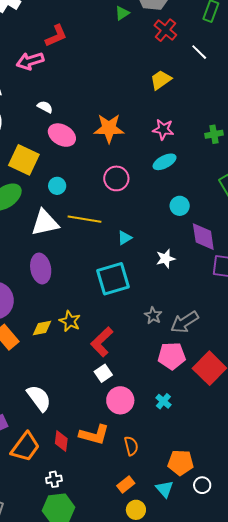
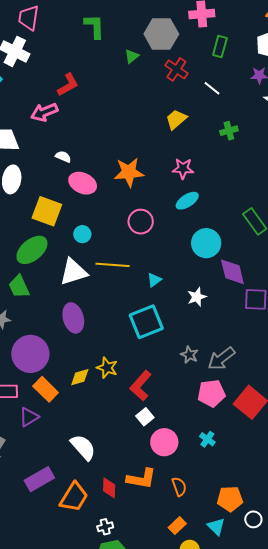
green cross: (214, 134) -> (229, 131), moved
cyan circle: (180, 206) -> (206, 243), size x1.5

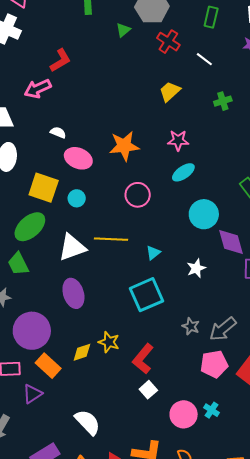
cyan circle: (82, 234) -> (77, 198), moved
pink circle: (164, 442) -> (184, 414), moved

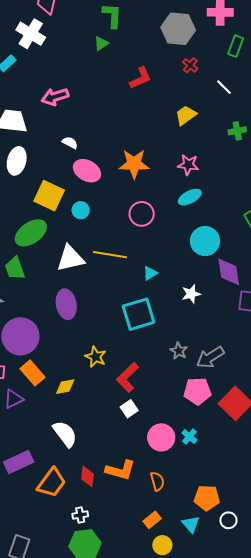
green triangle: (123, 30) -> (101, 43), moved
red cross: (168, 42) -> (190, 65), size x0.7
red L-shape: (60, 60) -> (141, 78), moved
yellow diamond: (82, 352) -> (65, 387), moved

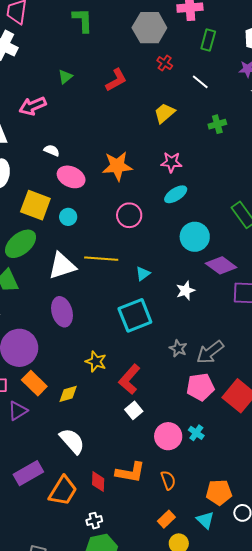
green triangle: (101, 43) -> (65, 77), moved
purple diamond: (229, 272) -> (221, 265), turned -40

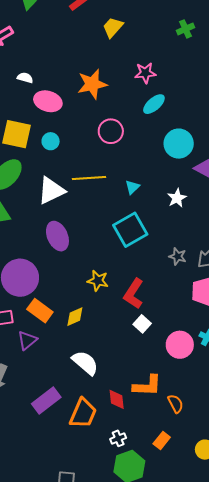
yellow trapezoid: (165, 113) -> (113, 27), moved
orange semicircle: (168, 480) -> (176, 404), moved
orange rectangle: (166, 519) -> (162, 440), moved

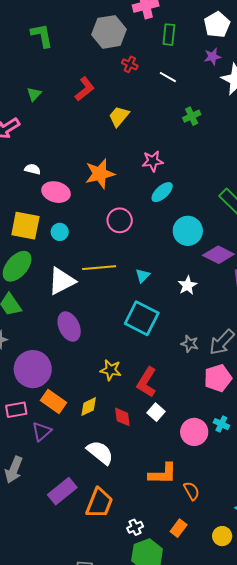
cyan square: (130, 230) -> (142, 318), turned -32
red diamond: (117, 399) -> (122, 417), moved

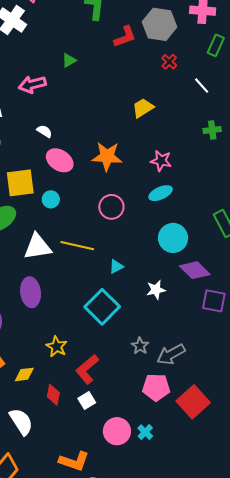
red L-shape: (85, 89) -> (125, 37), moved
yellow square: (25, 226) -> (20, 183), turned -36

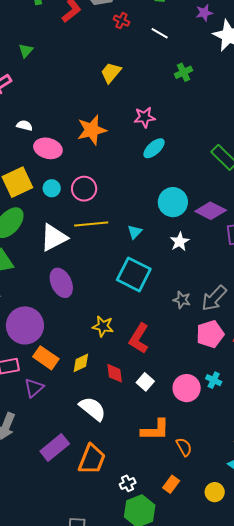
pink circle: (111, 207) -> (84, 189), moved
cyan circle: (173, 238) -> (173, 202), moved
white square: (87, 401) -> (145, 382), moved

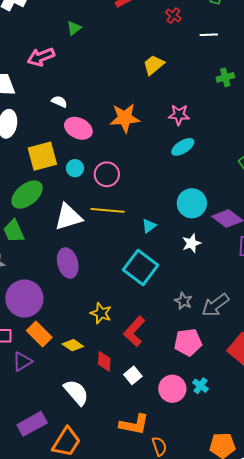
white line: (160, 33) -> (209, 35), turned -42
pink pentagon: (210, 334) -> (188, 342), moved
yellow diamond: (81, 363) -> (73, 345), turned 50

